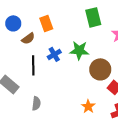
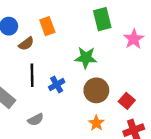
blue cross: (54, 54) -> (57, 85), moved
brown circle: (100, 69) -> (96, 90), moved
gray semicircle: (36, 103) -> (36, 120), turned 56

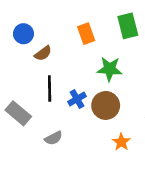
orange rectangle: (47, 26) -> (86, 34), moved
brown circle: (96, 90) -> (106, 105), moved

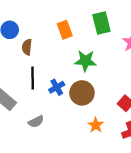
brown semicircle: (43, 53) -> (27, 47), turned 133

